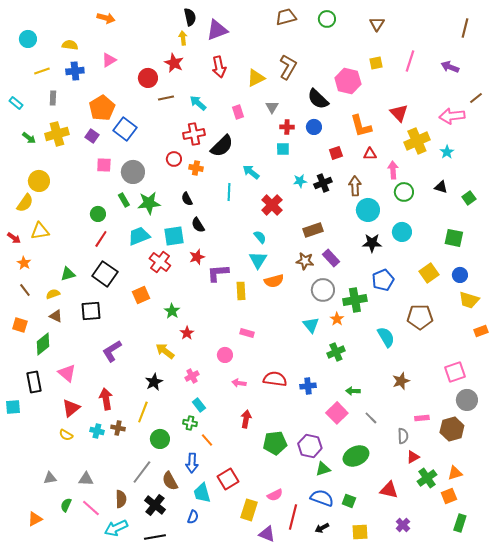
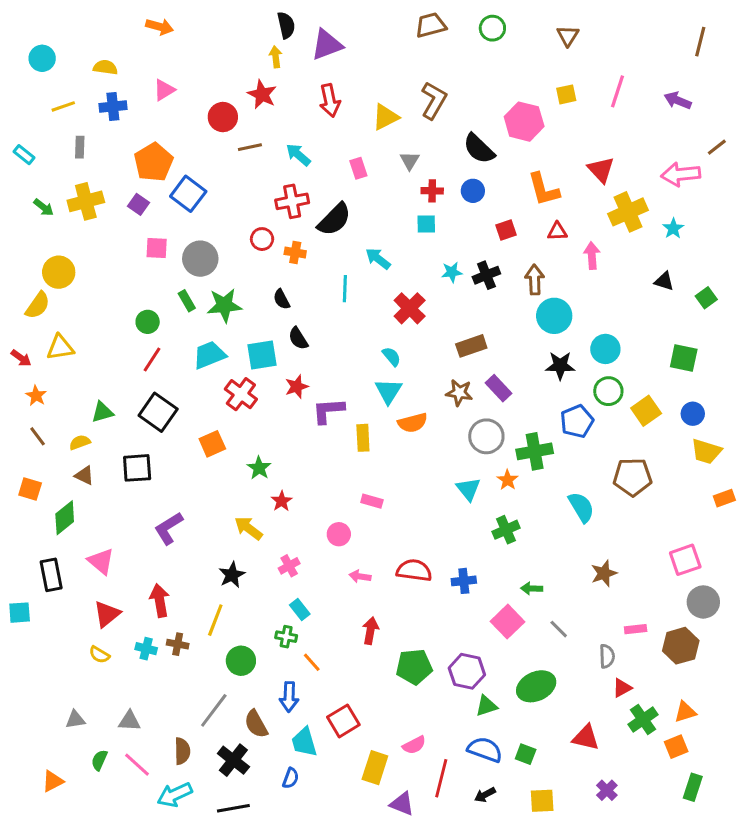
green circle: (404, 192) -> (608, 391), moved

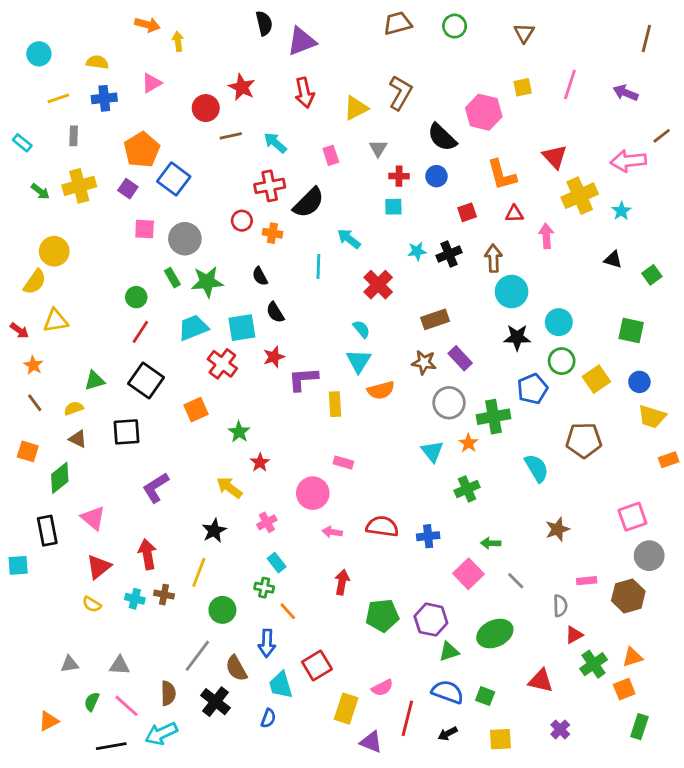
yellow arrow: (276, 57) -> (178, 41), moved
pink circle: (339, 534) -> (313, 493), size x1.5
black line: (233, 808) -> (111, 746), moved

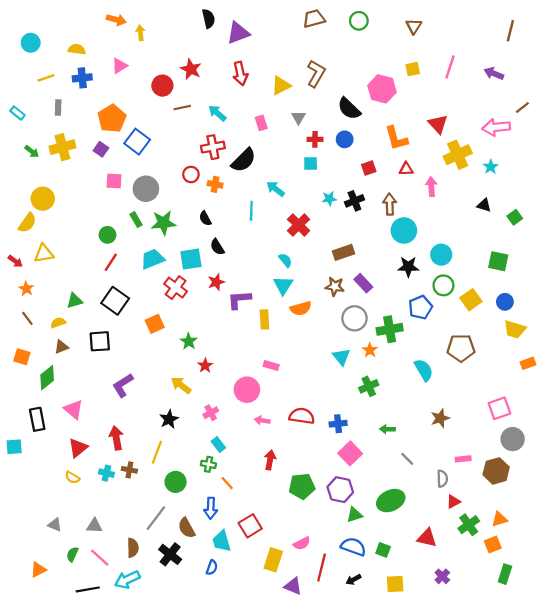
brown triangle: (78, 439) -> (61, 347), turned -48
pink square: (468, 574) -> (350, 453), moved
gray triangle: (69, 664) -> (55, 525), turned 32

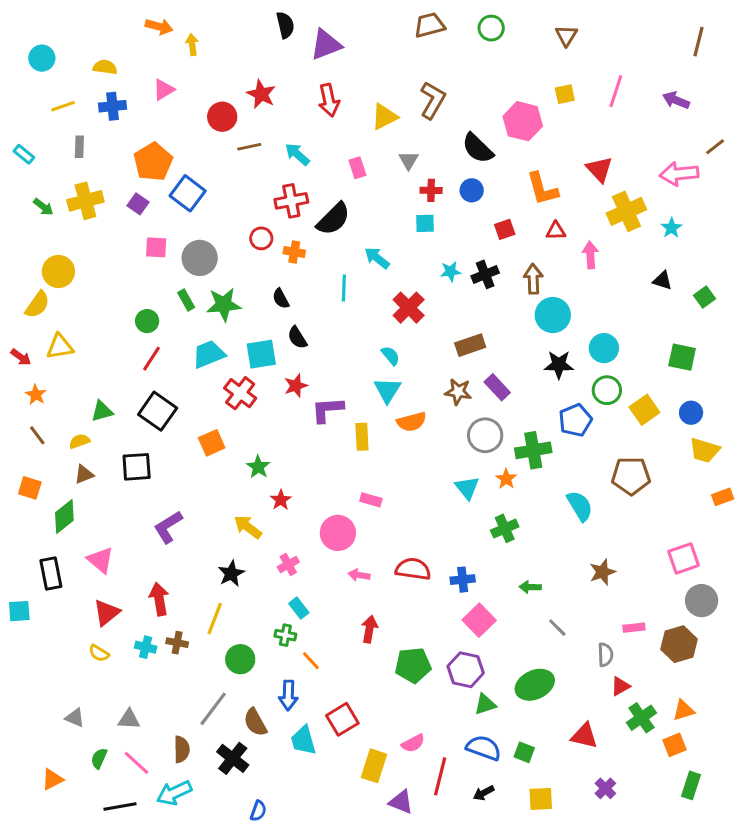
blue semicircle: (212, 568) -> (258, 811), moved

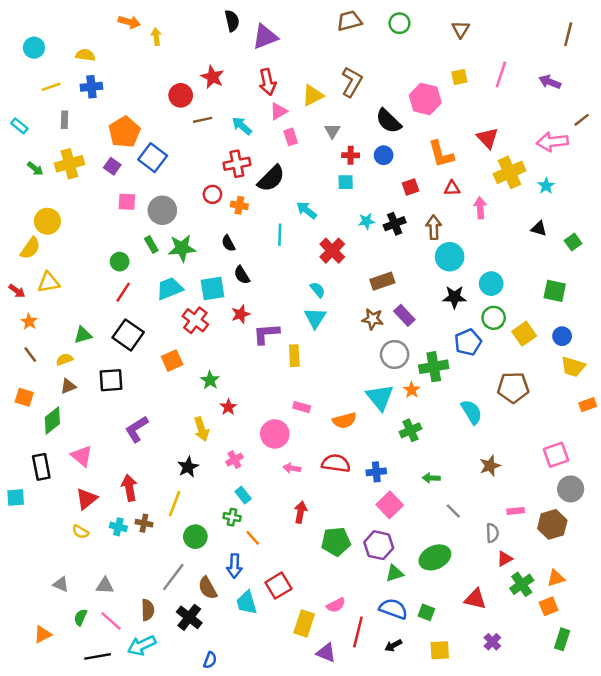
pink triangle: (164, 90) -> (278, 111), moved
orange semicircle: (412, 422) -> (344, 420), moved
cyan triangle: (467, 488) -> (380, 397), size x1.4
yellow arrow: (248, 527) -> (201, 429), turned -145

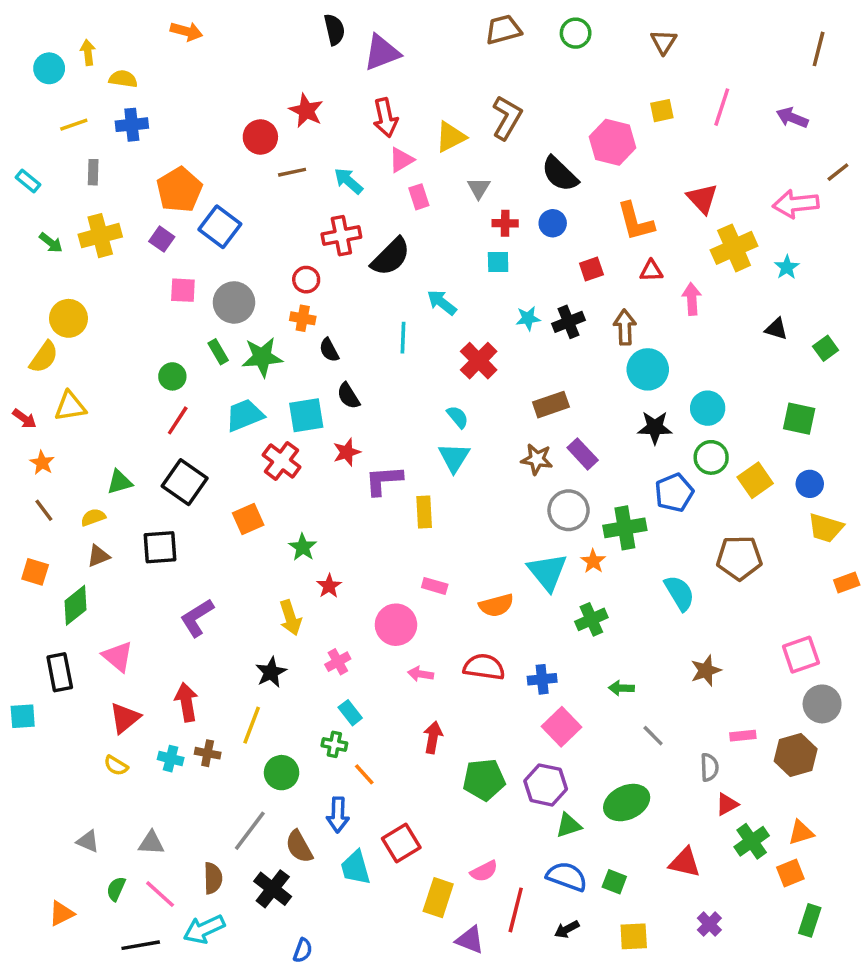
yellow arrow: (156, 37) -> (88, 52), moved
orange cross: (239, 205) -> (303, 318), moved

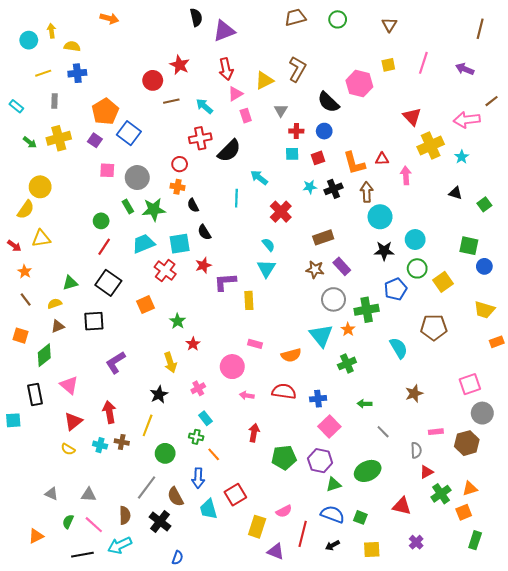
orange L-shape: (635, 221) -> (354, 163), moved
red square: (591, 269) -> (318, 158), moved
blue circle: (810, 484) -> (484, 266), moved

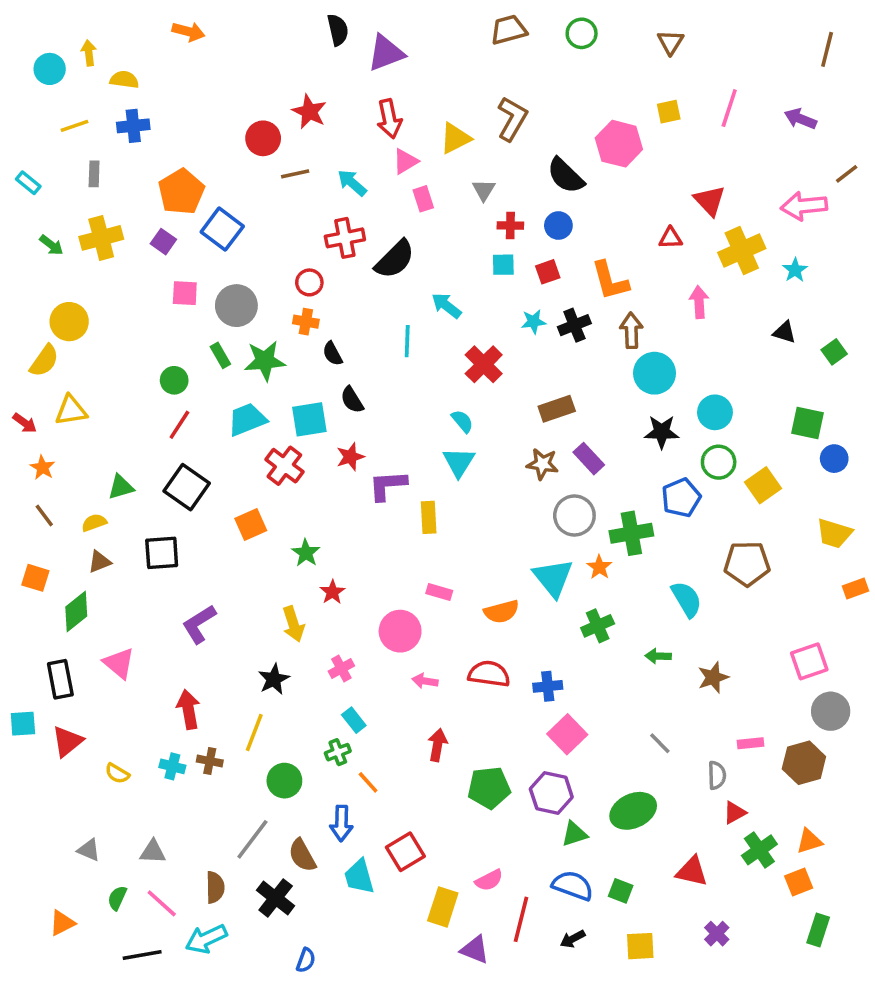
red triangle: (382, 159) -> (671, 238), moved
green arrow: (365, 404) -> (658, 656), moved
red triangle: (73, 421) -> (67, 741), moved
green cross: (196, 437) -> (338, 752), turned -32

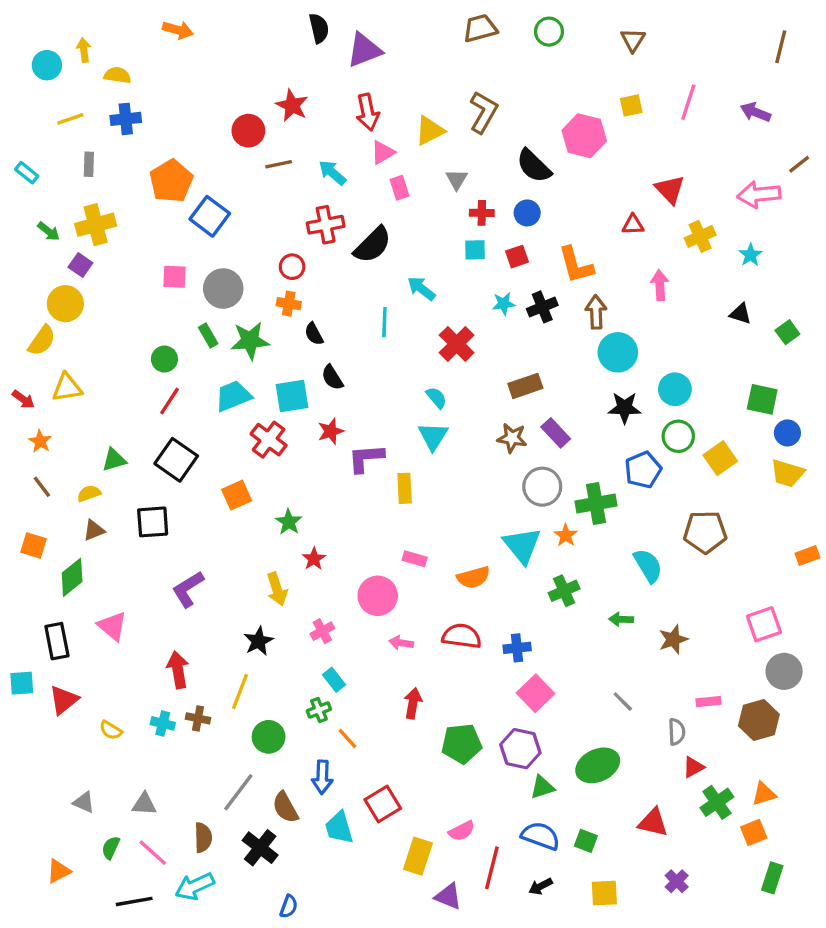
purple square: (163, 242) -> (80, 265), moved
yellow cross: (742, 250) -> (700, 236), size x0.7
yellow trapezoid: (834, 533) -> (787, 473), moved

